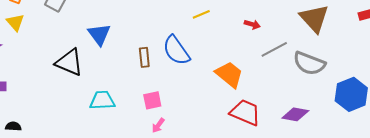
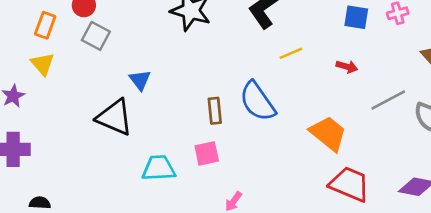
red arrow: (252, 24) -> (347, 67), moved
blue triangle: (99, 34) -> (140, 80), moved, size x0.7
pink square: (152, 100) -> (207, 153), moved

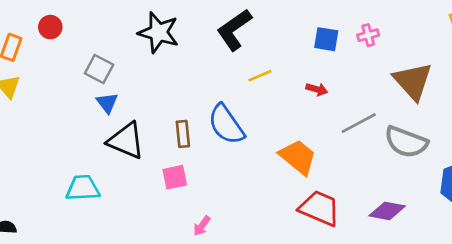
gray square: (96, 36) -> (99, 69), moved
black triangle: (115, 117) -> (126, 141), moved
cyan trapezoid: (159, 168) -> (83, 188), moved

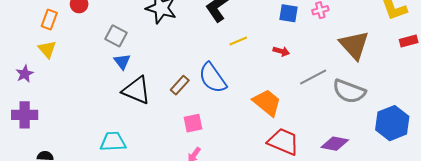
brown rectangle: (183, 134) -> (180, 85), turned 48
pink square: (175, 177) -> (193, 123), moved
cyan trapezoid: (83, 188) -> (113, 142), moved

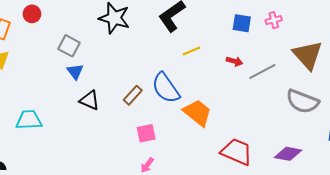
gray line: (313, 77) -> (262, 72), moved
black triangle: (137, 90) -> (90, 100), size x0.7
orange trapezoid: (267, 103) -> (198, 113), moved
cyan trapezoid: (113, 142) -> (29, 120), moved

